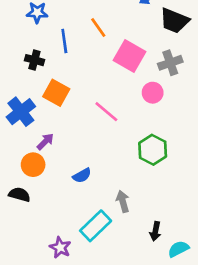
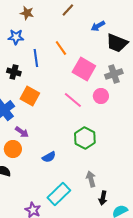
pink line: (106, 112) -> (73, 100), moved
purple arrow: (45, 142) -> (22, 132), turned 80
green hexagon: (153, 150) -> (85, 138), moved
gray arrow: (123, 201) -> (91, 179), moved

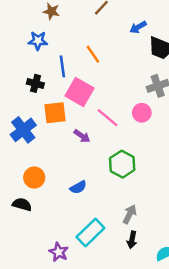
pink square: (84, 69) -> (79, 92), moved
orange square: (30, 96) -> (55, 113), turned -36
purple arrow: (22, 132) -> (82, 136), moved
gray arrow: (91, 179) -> (130, 214), turned 42
black arrow: (103, 198) -> (132, 240), moved

